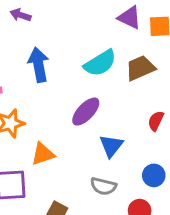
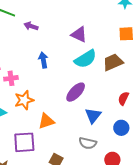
purple triangle: (129, 18) -> (79, 34), moved
blue arrow: (39, 65) -> (43, 60), size x0.7
blue circle: (154, 175) -> (121, 128), moved

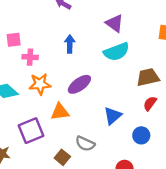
brown trapezoid: (113, 62) -> (148, 77), moved
purple ellipse: (76, 92) -> (79, 84), moved
purple square: (24, 142) -> (31, 131), turned -30
gray semicircle: (88, 143) -> (85, 144), moved

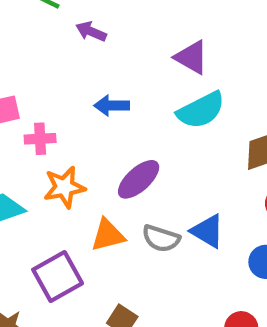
blue arrow: (70, 44) -> (112, 106), turned -84
blue triangle: (113, 116) -> (208, 231), turned -42
gray semicircle: (85, 144) -> (161, 238), moved

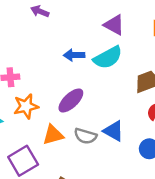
purple triangle: (191, 57) -> (114, 25), moved
blue arrow: (112, 106) -> (74, 55), moved

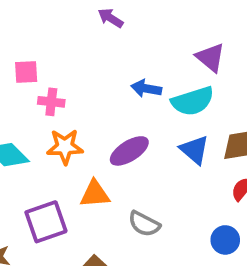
blue triangle: (114, 131) -> (194, 150), moved
gray semicircle: (85, 136) -> (144, 224), moved

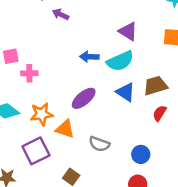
orange star: (65, 147) -> (42, 114), moved
orange triangle: (95, 194) -> (65, 129), turned 30
blue circle: (225, 240) -> (141, 154), moved

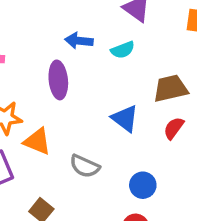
cyan semicircle: (120, 61) -> (123, 50), size x0.6
blue triangle: (125, 92) -> (125, 119), moved
purple ellipse: (84, 98) -> (58, 80), moved, turned -60

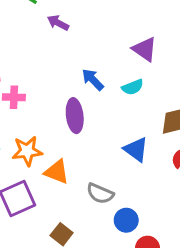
blue arrow: (79, 41) -> (93, 80), turned 40
blue circle: (143, 185) -> (126, 220), moved

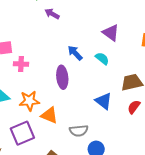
cyan semicircle: (133, 87) -> (102, 58), turned -120
gray semicircle: (100, 194) -> (79, 131), turned -30

